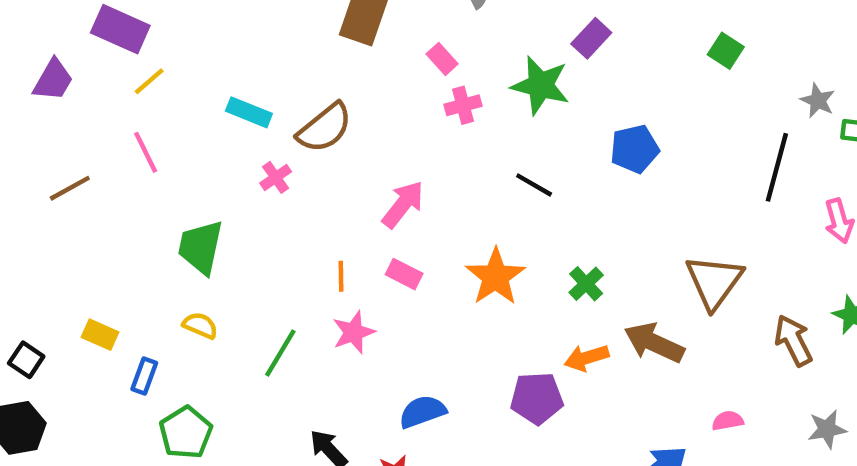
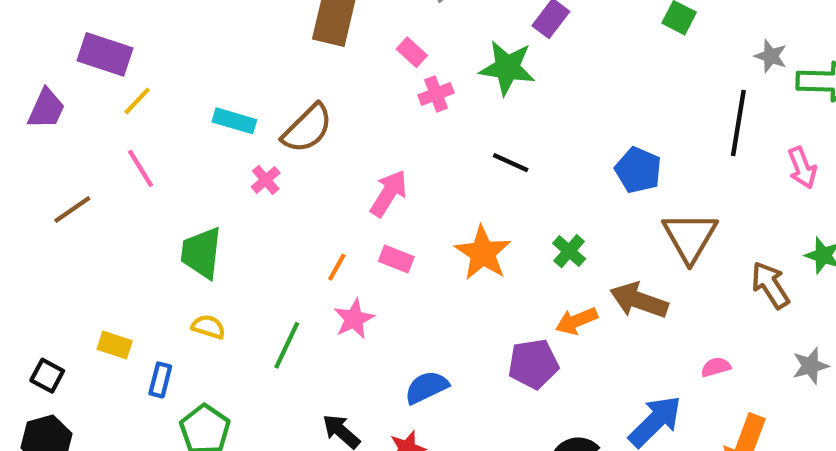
blue pentagon: (634, 149) -> (638, 170), moved, turned -30
orange line: (341, 276) -> (337, 267), turned 36

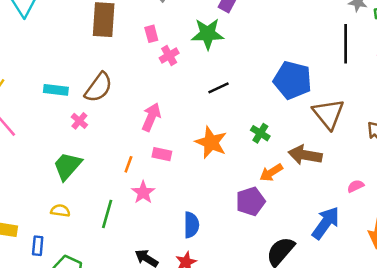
pink rectangle: (412, 52) -> (151, 34), turned 42
black line: (511, 163) -> (218, 88), turned -40
blue pentagon: (638, 170) -> (292, 80), size x1.4
green trapezoid: (201, 253) -> (67, 166), moved, turned 44
blue semicircle: (427, 387) -> (191, 225), turned 125

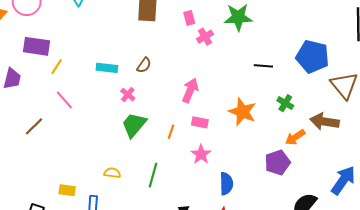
brown semicircle: (98, 87) -> (144, 65), size x0.6
black line: (218, 88) -> (263, 66), moved, turned 30
green trapezoid: (67, 166) -> (134, 125), moved
pink star: (143, 192) -> (201, 154), moved

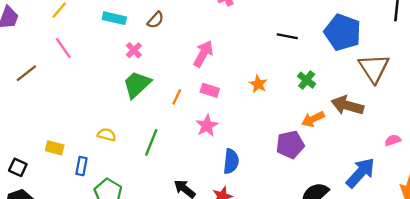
orange star: (242, 112) -> (258, 84), size x0.6

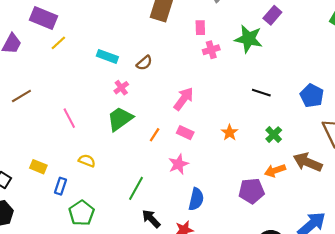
blue pentagon: (343, 32) -> (312, 96), size x0.7
pink line: (63, 48) -> (69, 118), moved
green line: (151, 142) -> (136, 188), moved

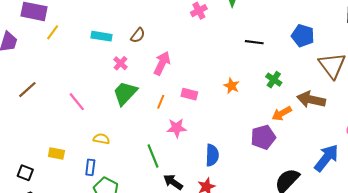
pink arrow: (184, 99) -> (162, 63), moved
pink star: (178, 164) -> (177, 128), moved, turned 30
blue rectangle: (60, 186) -> (90, 167), moved
green line: (136, 188) -> (153, 156), turned -40

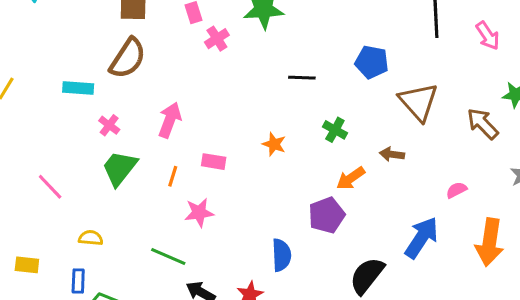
brown semicircle: (138, 35) -> (128, 58), moved, size x1.8
brown arrow: (311, 100) -> (392, 154), size x0.6
blue semicircle: (212, 155) -> (281, 255), moved
green line: (153, 156) -> (168, 257), turned -40

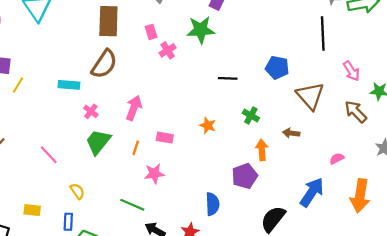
pink arrow: (488, 36) -> (351, 71), moved
orange arrow: (351, 178) -> (262, 150), turned 120
yellow semicircle: (91, 238) -> (77, 191), turned 49

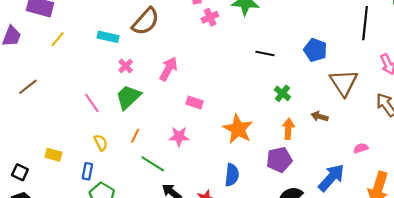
yellow line: (18, 85) -> (58, 39), moved
orange star: (208, 125) -> (238, 129), moved, size x1.8
orange line: (136, 148) -> (135, 136), moved
pink line: (49, 155) -> (92, 103), moved
purple pentagon: (245, 176) -> (279, 160), moved

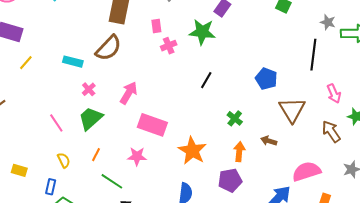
black line: (265, 53) -> (206, 80), moved, turned -72
pink rectangle: (195, 103) -> (152, 125), size x1.8
pink semicircle: (361, 148) -> (306, 171), size x2.0

